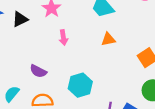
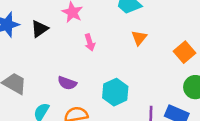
orange triangle: (108, 39) -> (139, 38), turned -32

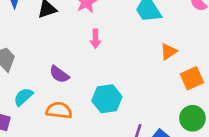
orange triangle: (139, 38) -> (168, 51), moved

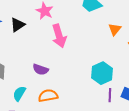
pink arrow: (95, 39) -> (59, 36), size x1.6
cyan hexagon: (107, 99) -> (102, 73), moved

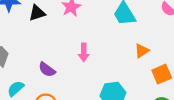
pink arrow: (59, 36) -> (84, 52), moved, size x0.7

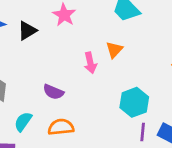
orange triangle: (142, 51) -> (114, 50), moved

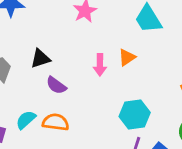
black triangle: (27, 31) -> (40, 59), moved
cyan semicircle: (23, 122) -> (26, 120), moved

